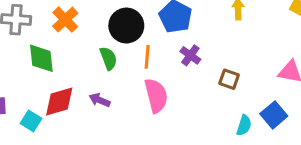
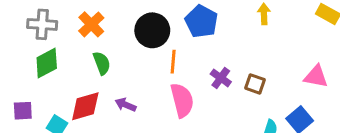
purple cross: (190, 55) -> (221, 78), moved
green diamond: (41, 58) -> (47, 63), moved, turned 68
green semicircle: (108, 58) -> (102, 63), moved

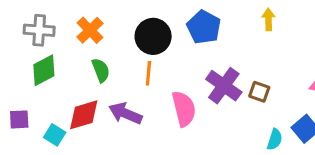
orange line: (173, 62) -> (148, 73), moved
purple cross: (221, 78) -> (224, 86), size x1.6
purple arrow: (126, 105) -> (125, 113), size x1.5

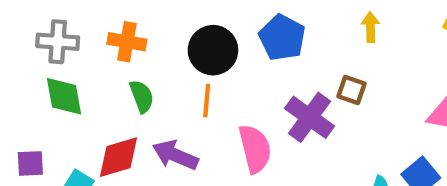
orange cross: (90, 30) -> (127, 42), turned -36
green diamond: (44, 70) -> (64, 96), turned -72
brown square: (259, 92) -> (352, 90), moved

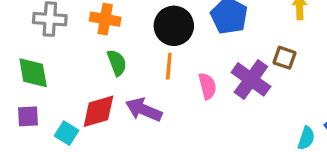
green diamond: (64, 96) -> (33, 73), moved
pink semicircle: (255, 149) -> (207, 86), moved, size x0.7

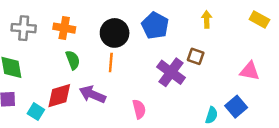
pink semicircle: (207, 86) -> (139, 109), moved

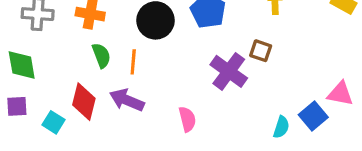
orange line: (111, 62) -> (133, 62), moved
pink triangle: (250, 71) -> (340, 94), moved
red diamond: (59, 96) -> (84, 102), turned -60

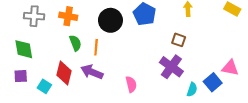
purple cross: (229, 71) -> (171, 67), moved

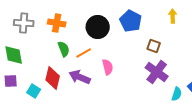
brown square: (179, 40) -> (154, 46), moved
orange line: (96, 47) -> (84, 53), turned 56
pink semicircle: (131, 84) -> (108, 67), moved

